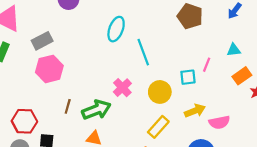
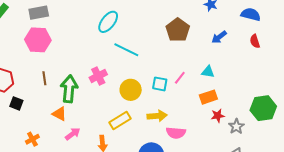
cyan line: (143, 52) -> (126, 50), turned -60
brown line: (68, 106) -> (44, 78), turned -40
green arrow: (96, 110) -> (69, 89), turned -80

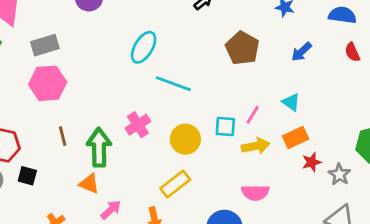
cyan triangle: (208, 72) -> (291, 102), turned 32
yellow arrow: (157, 116) -> (256, 146), moved

